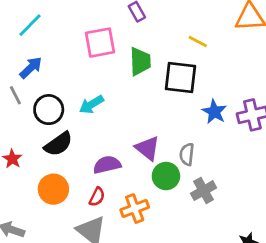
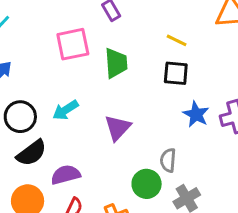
black square: (181, 78) -> (176, 73), moved, size x0.7
purple triangle: (147, 148) -> (118, 128), moved, turned 36
purple semicircle: (107, 165) -> (66, 175), moved

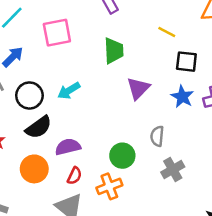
pink square: (73, 44) -> (57, 33), moved
black square: (176, 73) -> (186, 62), moved
purple triangle: (118, 128) -> (138, 88), moved
green circle: (147, 184) -> (122, 156), moved

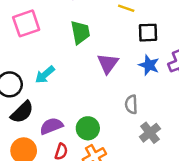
green circle: (122, 156) -> (88, 128), moved

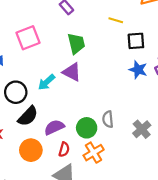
purple triangle: (108, 63) -> (72, 72), moved, turned -36
gray semicircle: (131, 104) -> (108, 119), moved

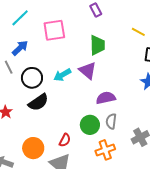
purple semicircle: (54, 127) -> (106, 98), moved
orange circle: (31, 150) -> (33, 148), moved
orange cross: (94, 153) -> (105, 150), moved

